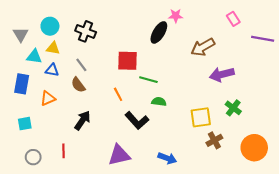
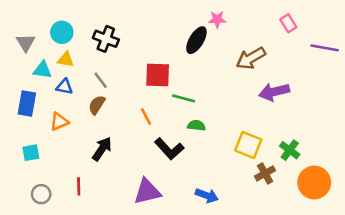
brown semicircle: (78, 85) -> (97, 105), turned 70
green cross: (233, 108) -> (290, 150), moved
yellow square: (201, 117) -> (248, 145), turned 30

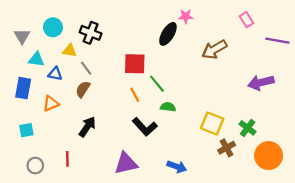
yellow triangle: (66, 60) -> (70, 51), moved
purple arrow: (274, 92) -> (261, 83), moved
green line: (184, 98) -> (157, 84), turned 36
orange line: (146, 116) -> (135, 95), moved

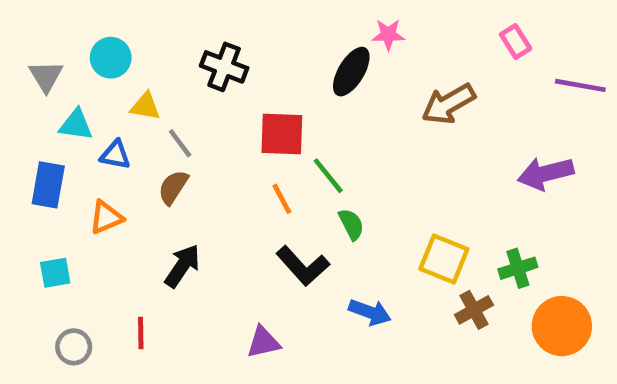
black cross: (91, 33) -> (224, 67), moved
green semicircle: (168, 107) -> (351, 224), turned 56
green cross: (248, 128) -> (518, 268), turned 35
purple triangle: (126, 163) -> (263, 342), size x0.7
blue arrow: (177, 167) -> (370, 312), moved

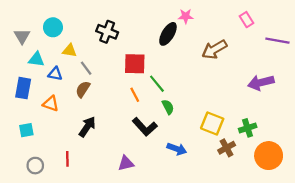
orange triangle: (106, 217) -> (51, 104), turned 42

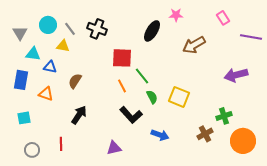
pink star: (186, 16) -> (176, 15), moved
gray line: (86, 68) -> (70, 29), moved
yellow square: (212, 124) -> (179, 97), moved

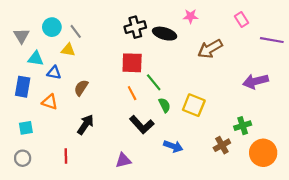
black cross: (97, 29) -> (135, 27), moved, turned -36
black ellipse: (152, 31) -> (165, 34), turned 75
gray circle: (32, 150) -> (23, 158), moved

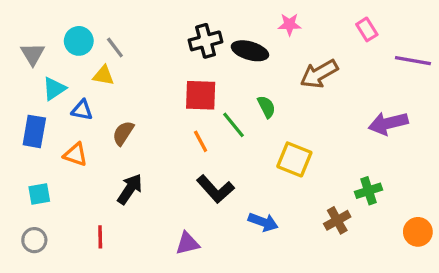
cyan triangle: (36, 59) -> (54, 89), turned -42
green semicircle: (165, 105) -> (266, 107), moved
orange circle: (263, 153) -> (418, 232), moved, size x0.7

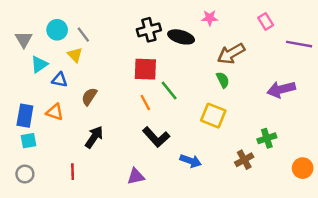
yellow triangle: (103, 75) -> (75, 55), turned 35
green semicircle: (266, 107) -> (223, 80), moved
blue rectangle: (34, 131) -> (25, 116), moved

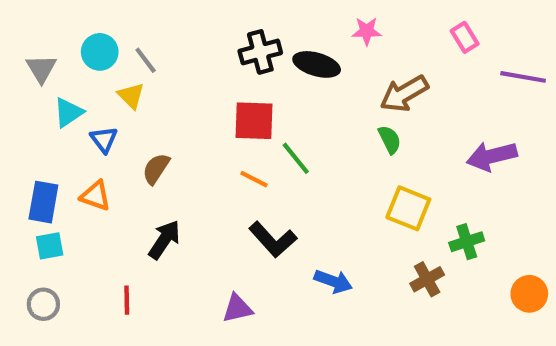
blue triangle: (59, 80) -> (104, 140), turned 42
orange line: (145, 103) -> (254, 179), turned -35
yellow square: (213, 116) -> (408, 208), moved

